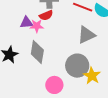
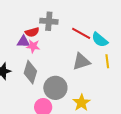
red semicircle: (46, 15) -> (32, 32), moved
gray circle: (77, 66) -> (55, 88), moved

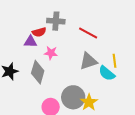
cyan semicircle: (100, 40) -> (107, 73), moved
pink star: (33, 46) -> (51, 53), moved
gray circle: (55, 88) -> (73, 97), moved

